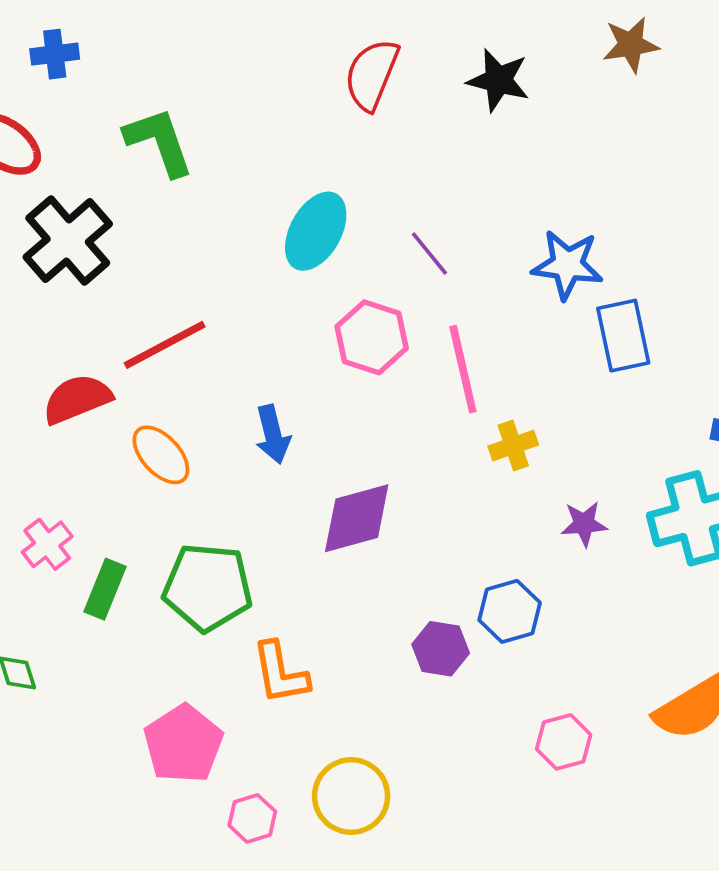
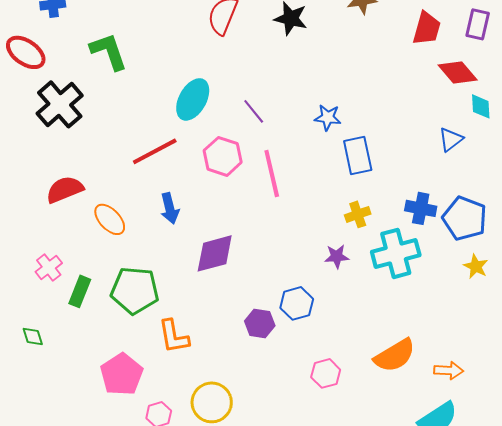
blue star: (567, 265) -> (328, 117), size x0.7
red line: (165, 345) -> (155, 151), moved
yellow cross: (513, 446) -> (358, 214), moved

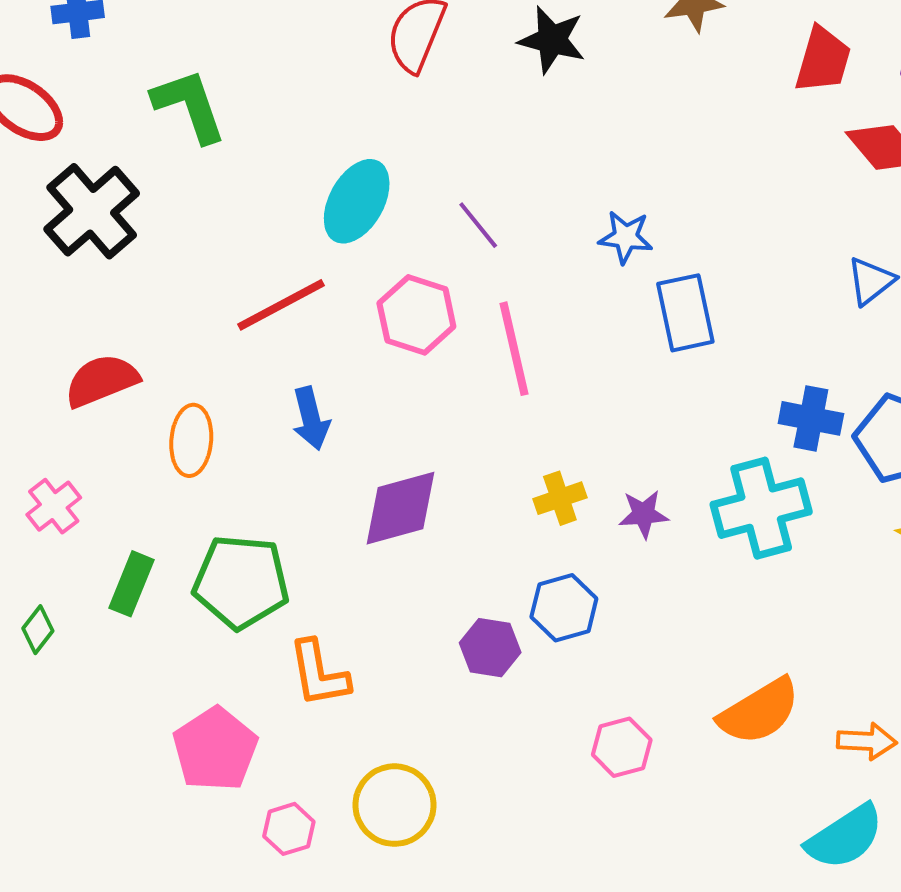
yellow cross: (358, 214) -> (560, 498), moved
orange ellipse: (110, 219) -> (191, 440), turned 48
pink cross: (49, 267) -> (54, 506), moved
green diamond: (33, 336) -> (38, 630), moved, turned 55

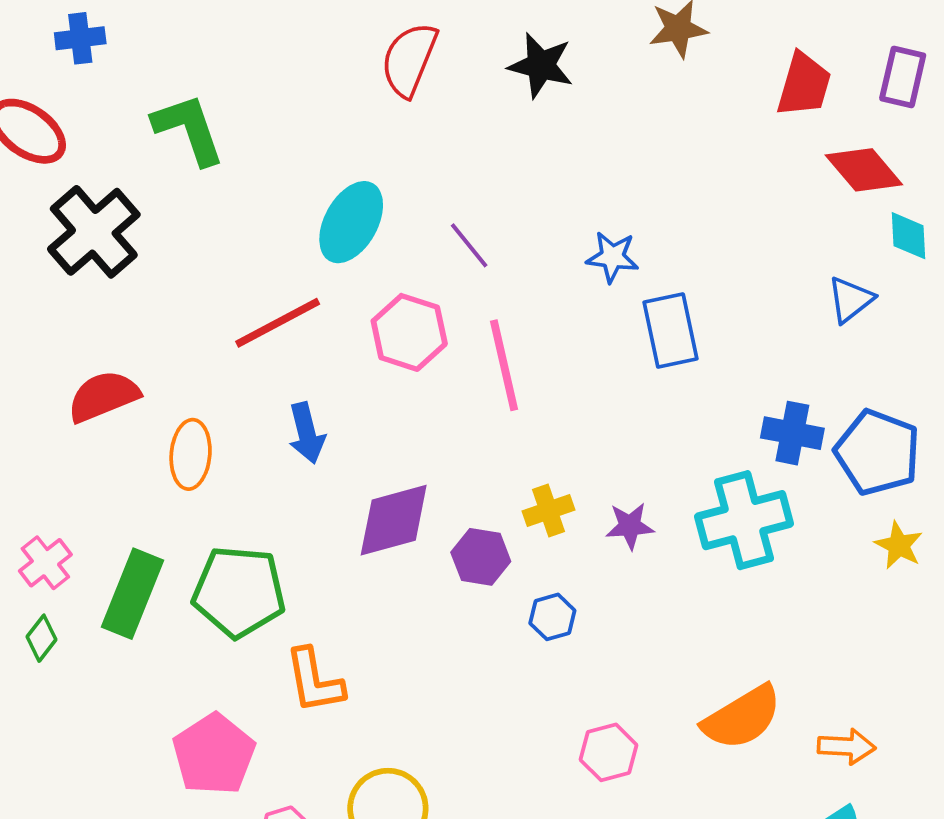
pink cross: (54, 506) -> (45, 563), moved
green rectangle: (131, 584) -> (132, 594), size x1.4
blue hexagon: (564, 608) -> (552, 617), size x0.7
purple hexagon: (490, 648) -> (481, 557), moved

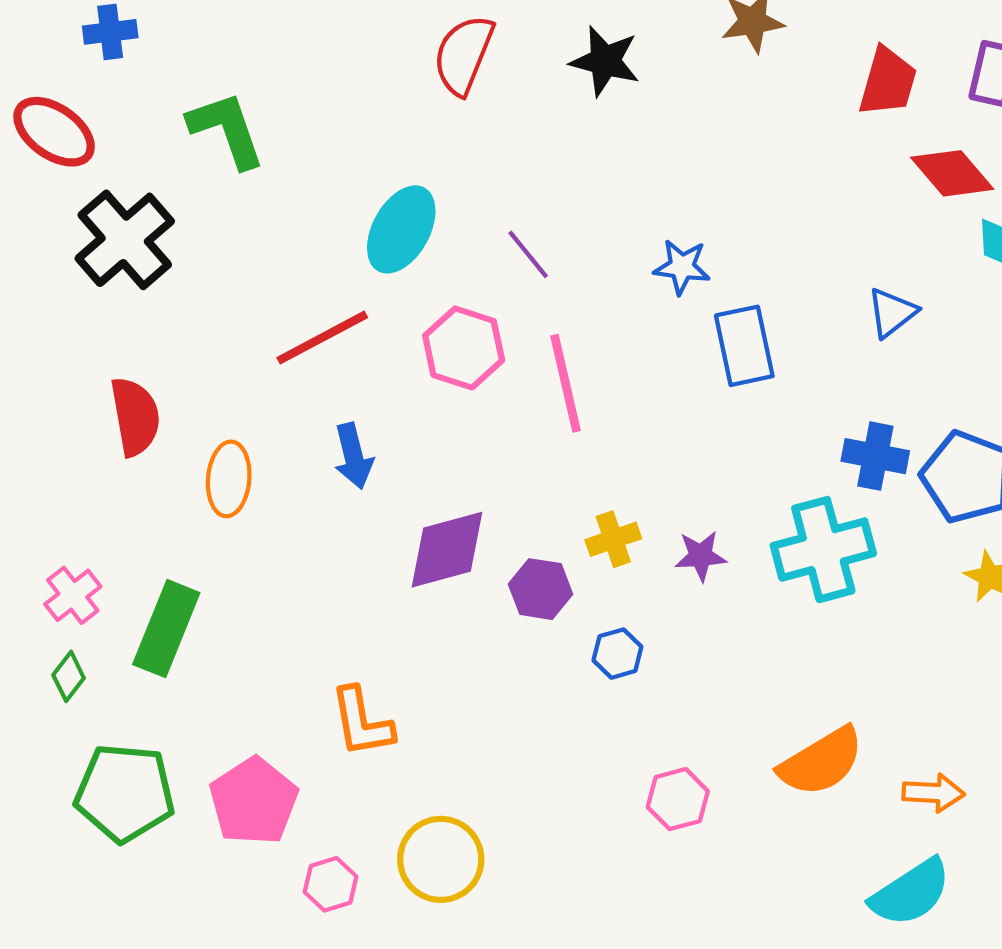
blue triangle: (850, 300) -> (892, 313), moved
red semicircle: (103, 396) -> (135, 417), turned 102
green pentagon: (239, 592) -> (125, 793), moved

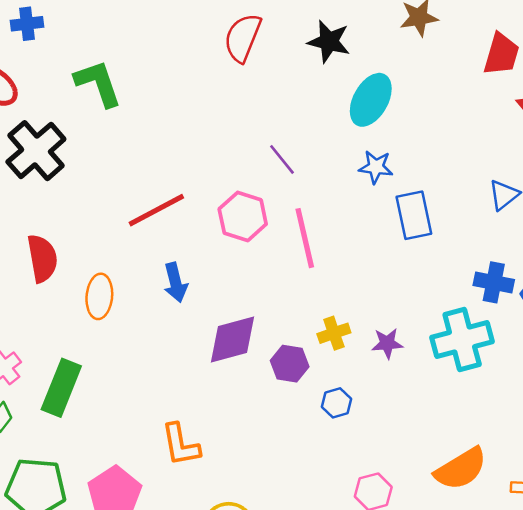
cyan ellipse: (401, 229) -> (371, 100), moved

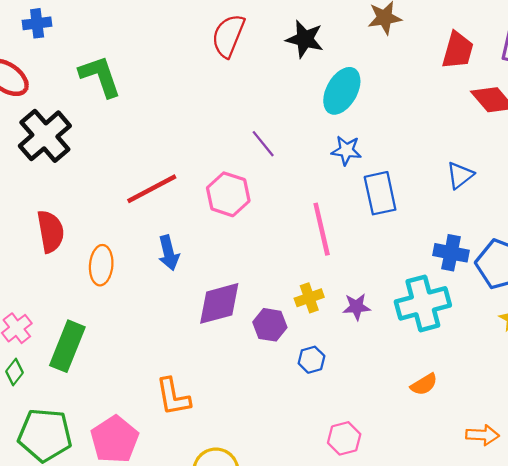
pink line: (305, 238) -> (322, 229), moved
orange semicircle: (461, 469) -> (424, 384), moved, size x0.6

